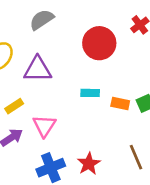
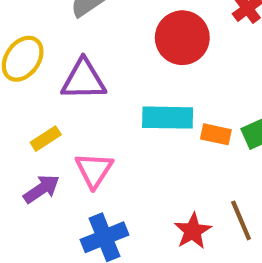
cyan rectangle: (90, 93) -> (168, 118), size x1.6
red star: (89, 164) -> (193, 231), moved

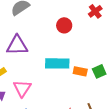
red circle: (182, 38) -> (64, 25), size x0.6

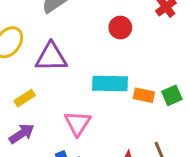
pink triangle: (22, 88) -> (78, 123), moved

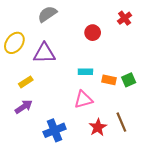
cyan rectangle: (110, 83) -> (85, 72), size x0.6
pink triangle: (78, 123) -> (83, 99), moved, turned 42

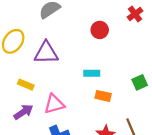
orange rectangle: (109, 80) -> (103, 96), moved
yellow rectangle: (26, 82) -> (26, 85), turned 56
pink triangle: (83, 99) -> (54, 104), moved

